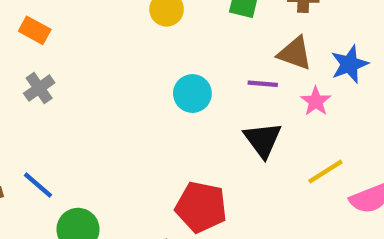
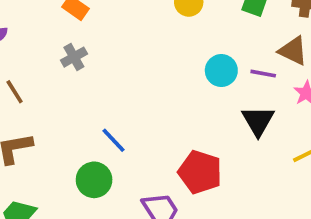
cyan circle: (192, 94) -> (221, 71), moved
blue line: (38, 185) -> (113, 140), moved

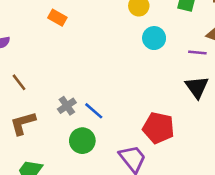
gray cross: (74, 57) -> (67, 106), moved
cyan circle: (221, 71) -> (154, 38), moved

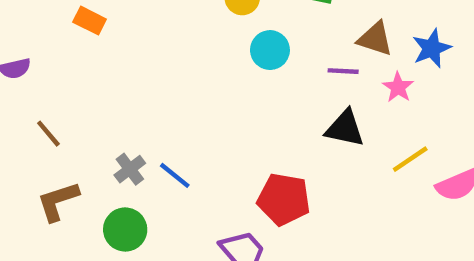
orange rectangle: (57, 18) -> (90, 21), moved
black triangle: (197, 87) -> (345, 128), turned -40
green circle: (82, 141) -> (125, 230), moved

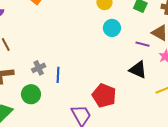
blue line: (175, 175) -> (58, 75), turned 42

